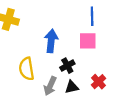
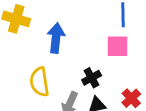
blue arrow: (51, 41) -> (56, 38), moved

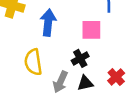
pink square: (118, 46) -> (91, 30), moved

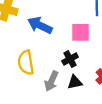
blue arrow: (48, 23) -> (40, 25), turned -70

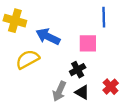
yellow semicircle: (26, 63) -> (27, 59), moved, turned 70
black triangle: (75, 82) -> (82, 92), turned 42

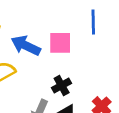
pink square: (88, 43) -> (60, 43), moved

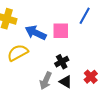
blue line: (93, 22) -> (85, 16), turned 30

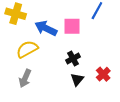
gray arrow: (46, 81) -> (25, 78), moved
black triangle: (66, 82) -> (77, 79), turned 40

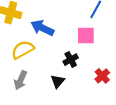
pink square: (72, 26) -> (86, 36), moved
black triangle: (77, 79) -> (58, 81), moved

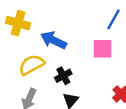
black cross: (71, 60) -> (63, 76), moved

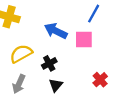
blue arrow: (54, 40) -> (56, 31), moved

